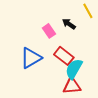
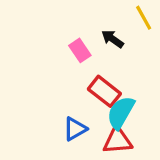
blue triangle: (31, 58) -> (75, 129), moved, size x0.7

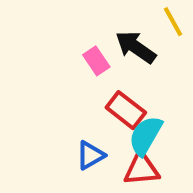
black arrow: (113, 39) -> (136, 47), size x1.5

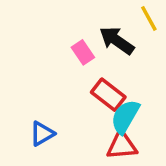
blue triangle: (90, 155) -> (42, 134), moved

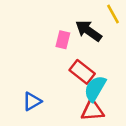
pink rectangle: (83, 52) -> (63, 40), turned 48

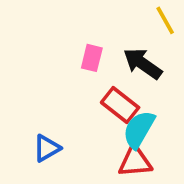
black arrow: (89, 31) -> (143, 64), moved

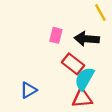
black arrow: (143, 64) -> (87, 39), turned -30

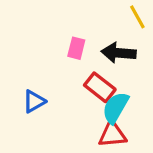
blue triangle: (28, 90) -> (34, 101), moved

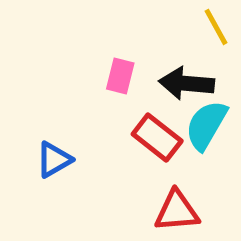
cyan semicircle: (115, 108) -> (206, 125), moved

